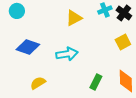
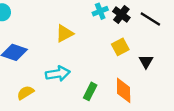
yellow triangle: (74, 18) -> (64, 33), moved
cyan arrow: (67, 54) -> (58, 74), moved

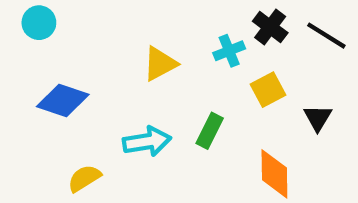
cyan cross: (100, 11) -> (229, 51), moved
green rectangle: (90, 91) -> (210, 131), moved

